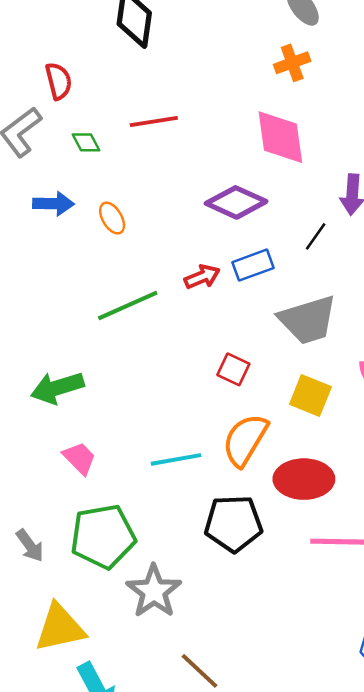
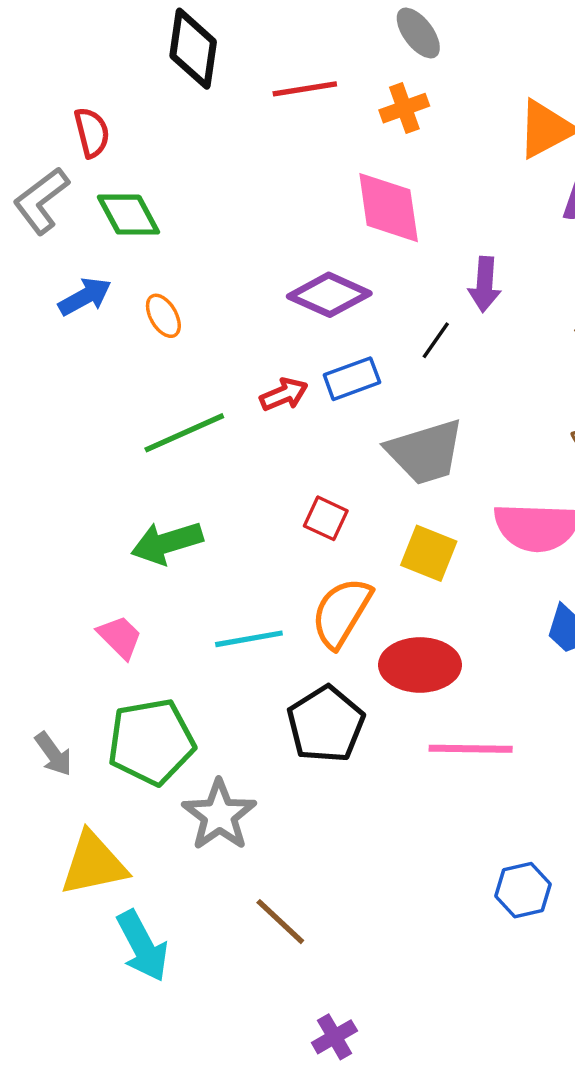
red line: (154, 122) -> (305, 89), moved
green diamond: (86, 142) -> (128, 215), size x1.6
blue arrow: (53, 204) -> (85, 297), turned -30
green arrow: (57, 388) -> (167, 543), moved
black pentagon: (233, 523) -> (326, 724), turned -30

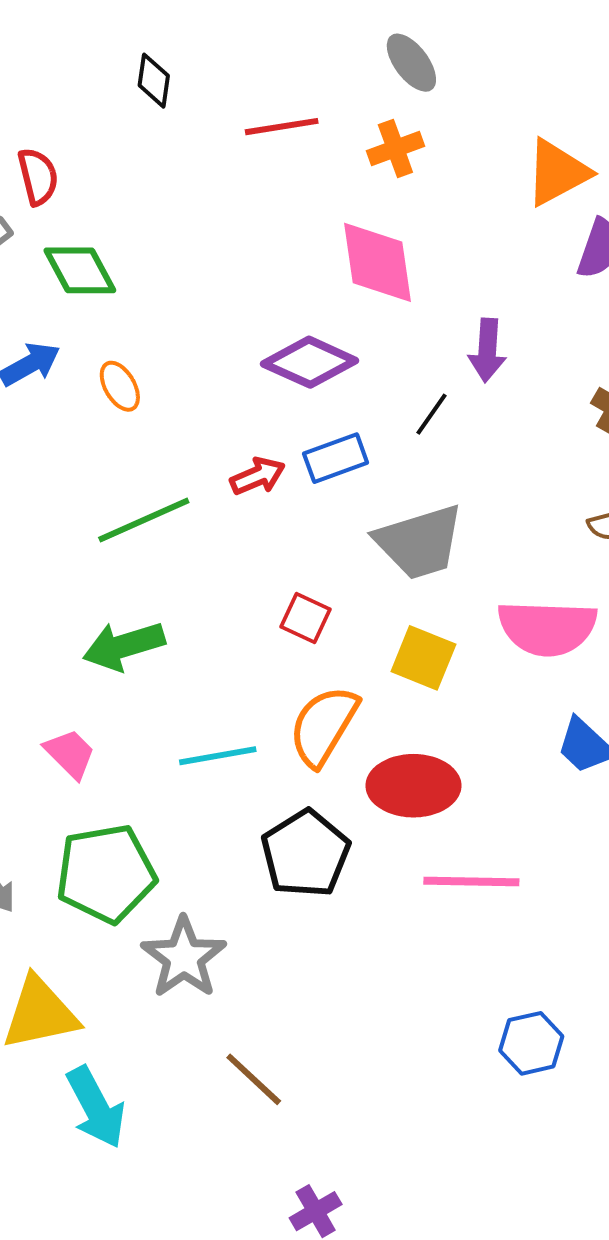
black diamond: (193, 49) -> (154, 81), size x0.6

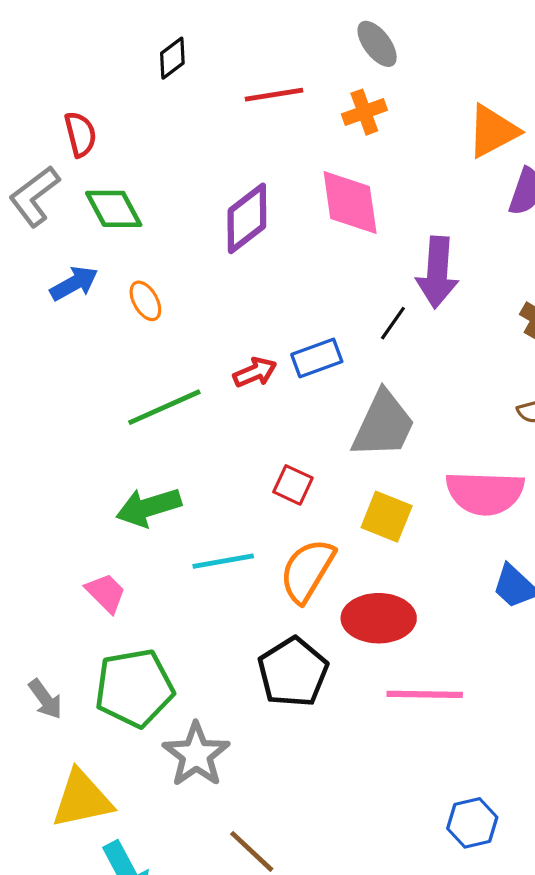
black diamond: (154, 81) -> (172, 58), turned 45
purple arrow: (487, 350) -> (437, 272), size x1.4
purple diamond: (310, 362) -> (247, 218), moved, turned -62
gray trapezoid: (419, 542) -> (383, 425), turned -48
cyan line: (218, 756) -> (223, 561), moved

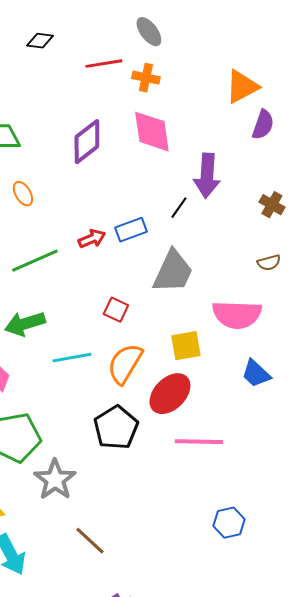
gray ellipse: (377, 44) -> (149, 32), moved
black diamond: (172, 58) -> (40, 41), turned 44
orange cross: (364, 112) -> (146, 78), moved, turned 32
yellow square: (387, 517) -> (186, 346), moved, turned -32
red ellipse: (379, 618) -> (170, 394), turned -45

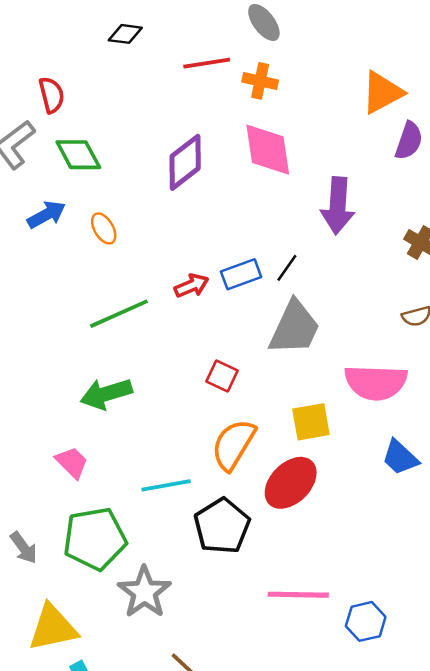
black line: (179, 208) -> (287, 268), moved
cyan line: (72, 358) -> (166, 485), moved
pink line: (199, 442) -> (298, 595), moved
blue hexagon: (229, 523) -> (366, 621), moved

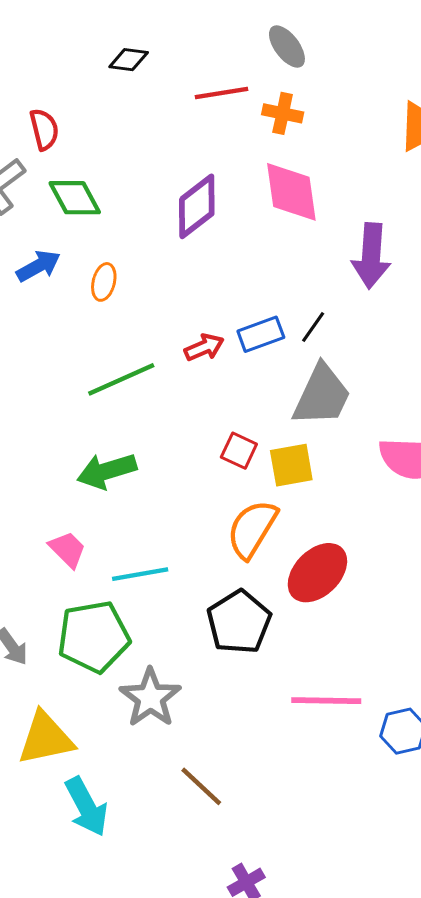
orange ellipse: (104, 228) -> (104, 282), turned 44
yellow square: (311, 422) -> (291, 465), moved
cyan line: (166, 485) -> (140, 574), moved

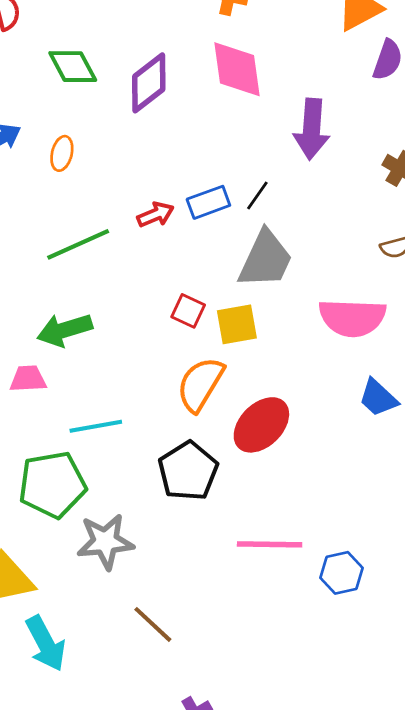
green diamond: (75, 198) -> (73, 67), moved
pink trapezoid: (67, 549) -> (28, 379), moved, turned -48
gray star: (150, 698) -> (105, 542), turned 30

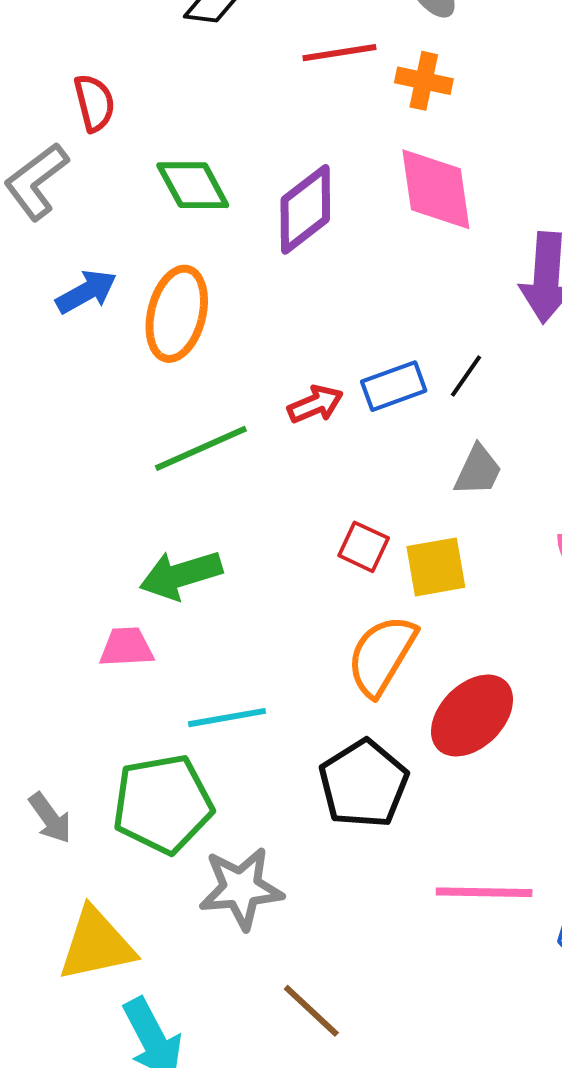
orange ellipse: (62, 153) -> (177, 314), size x1.8
gray trapezoid: (265, 259) -> (478, 470), size x0.6

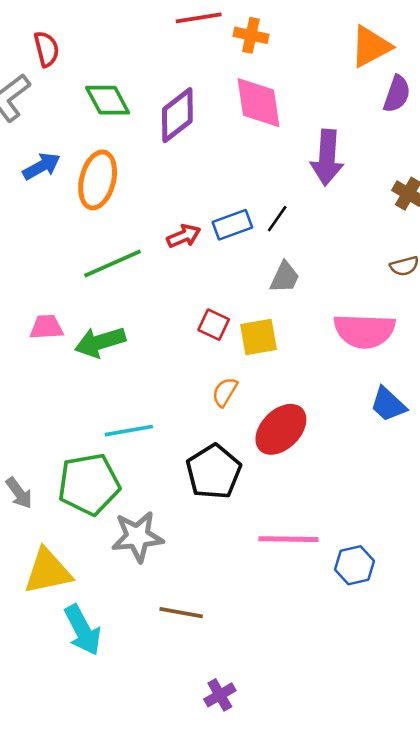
pink trapezoid: (127, 647) -> (46, 327), moved
orange semicircle: (382, 655) -> (225, 392), size x0.6
brown line: (311, 1011) -> (181, 613), turned -33

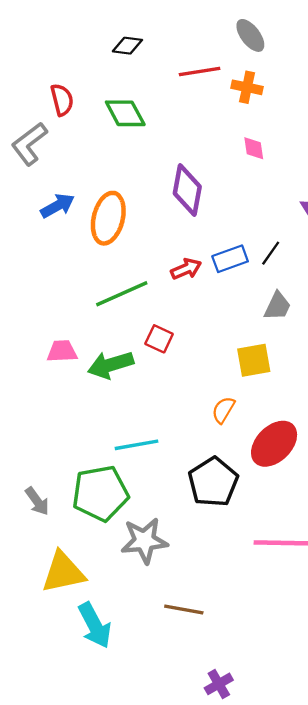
green diamond: (108, 100) -> (125, 113), moved
pink diamond: (258, 103) -> (254, 148), size x0.5
purple diamond: (177, 115) -> (187, 190), moved, turned -42
red square: (214, 325) -> (159, 339), moved

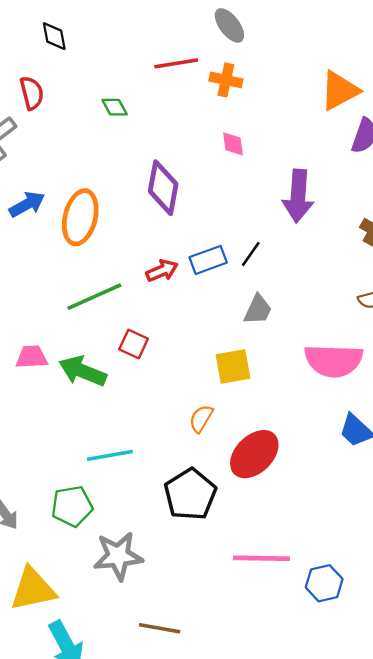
black diamond: (127, 46) -> (54, 36), moved, turned 72
green diamond: (125, 113) -> (115, 107), moved, size x0.6
green arrow: (111, 365) -> (83, 371), turned 39
green pentagon: (100, 493) -> (72, 506), size x0.7

